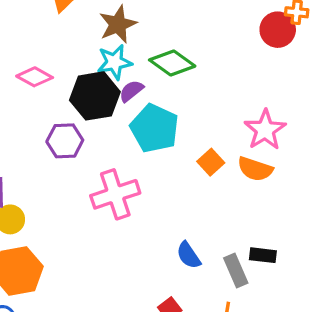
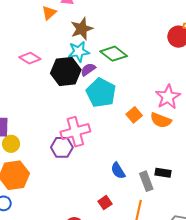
purple hexagon: (65, 141) -> (62, 147), moved

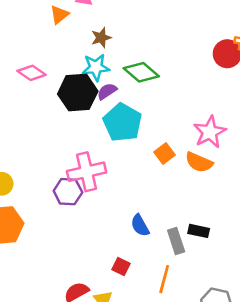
brown star: (82, 29) -> (101, 38), size x0.7
red square: (105, 203) -> (121, 266), turned -32

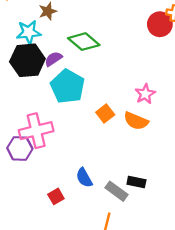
cyan star: (96, 67) -> (29, 32), moved
pink star: (210, 132) -> (145, 94), size x0.7
gray rectangle: (176, 241) -> (116, 191), turned -35
red square: (121, 266) -> (56, 196), moved, turned 35

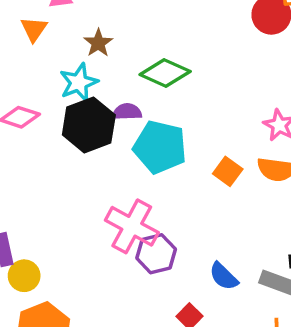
purple semicircle: (53, 59) -> (127, 112), turned 48
pink cross: (36, 131) -> (132, 226), turned -32
purple hexagon: (20, 148) -> (156, 254), moved

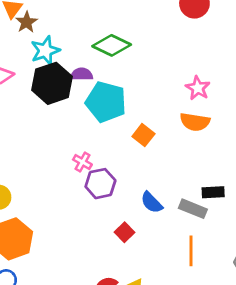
brown star: (98, 43) -> (26, 22), moved
orange square: (228, 171) -> (143, 135), moved
pink cross: (132, 226) -> (82, 162), size x0.5

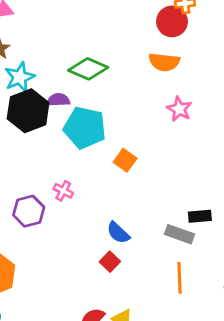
orange semicircle: (195, 122) -> (164, 62), moved
purple hexagon: (100, 184) -> (29, 211), moved
blue semicircle: (152, 202) -> (118, 233), moved

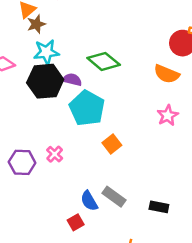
gray rectangle: (180, 234) -> (114, 197), moved

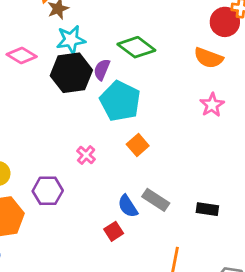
purple semicircle: (72, 80) -> (102, 69), turned -78
orange square: (112, 144) -> (138, 145), moved
purple hexagon: (22, 162) -> (48, 191), moved

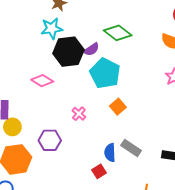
cyan star: (71, 40) -> (52, 28), moved
pink diamond: (22, 55) -> (42, 81), moved
purple semicircle: (102, 69) -> (91, 49), turned -147
blue semicircle: (128, 206) -> (110, 153), turned 30

